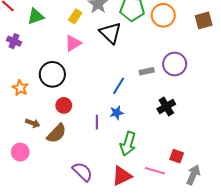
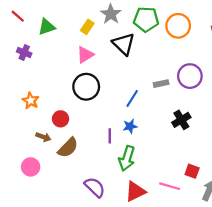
black circle: (52, 74) -> (86, 87), moved
red circle: (64, 105) -> (61, 119), moved
green arrow: (128, 144) -> (127, 158), moved

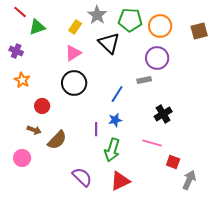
red line: (18, 16) -> (20, 12), moved
purple circle: (190, 76) -> (157, 58), moved
orange star: (31, 101) -> (22, 80), moved
red circle: (61, 119) -> (42, 106), moved
pink line: (170, 186) -> (152, 143), moved

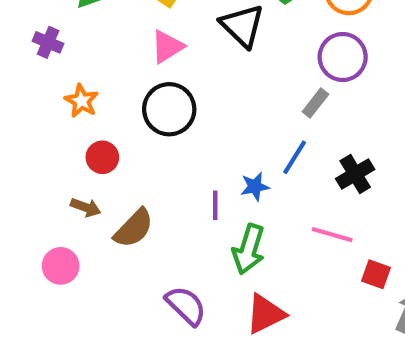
orange star: (22, 80) -> (81, 101), moved
gray rectangle: (144, 80) -> (315, 103), turned -40
blue line: (117, 94) -> (295, 157), moved

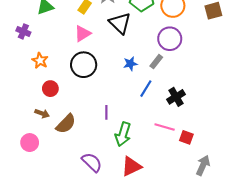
blue star: (255, 187) -> (130, 64), moved
red square: (376, 274) -> (186, 137), moved

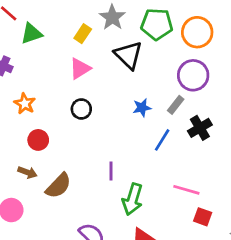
black circle: (84, 65) -> (81, 109), size x0.6
black cross: (176, 97) -> (200, 128), moved
red square: (186, 137) -> (203, 217), moved

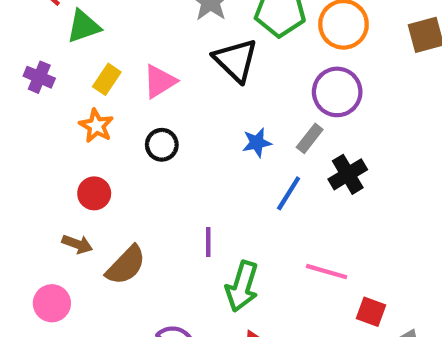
yellow rectangle: (83, 34) -> (107, 79), moved
orange star: (25, 104) -> (96, 126), moved
red square: (203, 217) -> (371, 312), moved

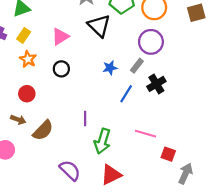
yellow rectangle: (107, 79) -> (24, 35), moved

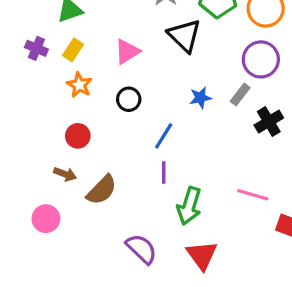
blue line: (126, 94) -> (164, 136), moved
red triangle: (111, 175) -> (202, 255), turned -40

